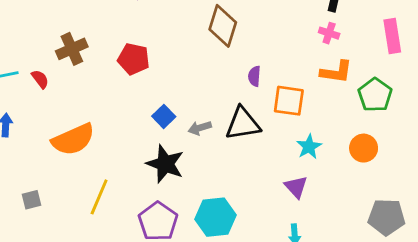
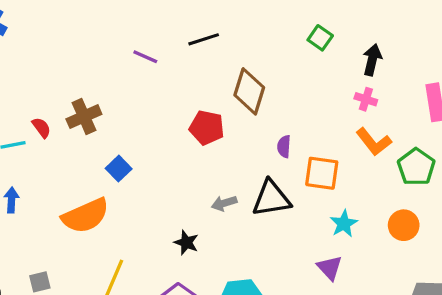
red pentagon: (134, 59) -> (207, 128), moved
orange L-shape: (336, 72) -> (374, 142), turned 44
red semicircle: (40, 79) -> (41, 128), moved
blue square: (164, 116) -> (119, 169), moved
black star: (165, 164) -> (186, 243), size x0.6

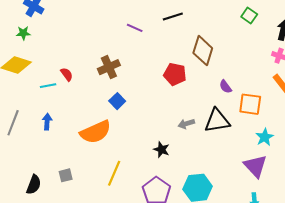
brown cross: (84, 117) -> (109, 67), moved
purple semicircle: (284, 146) -> (225, 87), turned -40
purple triangle: (330, 268) -> (255, 166), size x1.4

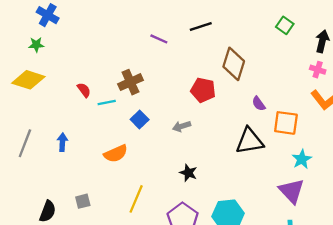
cyan line: (48, 86) -> (107, 102), moved
gray arrow: (186, 124) -> (182, 126), moved
orange semicircle: (96, 132) -> (116, 154), size x0.7

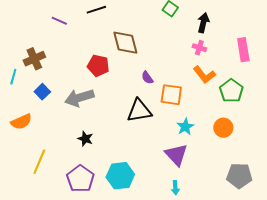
brown diamond: (234, 64) -> (125, 43), turned -32
cyan line: (107, 102) -> (13, 77), turned -63
gray arrow: (182, 126) -> (79, 98), size x1.8

